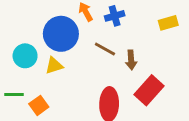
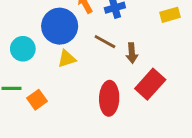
yellow triangle: (54, 65) -> (67, 59), moved

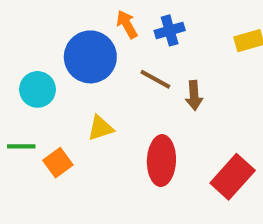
yellow triangle: (67, 59) -> (100, 128), moved
red rectangle: (150, 84) -> (233, 177), moved

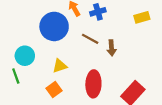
cyan circle: (37, 89) -> (25, 56), moved
green line: (21, 146) -> (16, 76), turned 70
orange square: (58, 163) -> (54, 90), moved

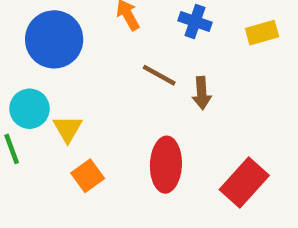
blue cross: (98, 12) -> (195, 21), moved, turned 35
blue circle: (54, 26) -> (54, 39), moved
yellow triangle: (60, 66) -> (68, 129), moved, turned -42

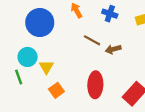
brown arrow: (202, 93) -> (113, 49), turned 80

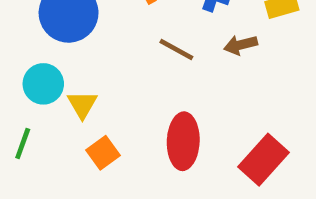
brown arrow: (113, 49) -> (241, 45), moved
green line: (19, 77) -> (23, 144), moved, turned 40

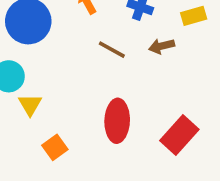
yellow triangle: (82, 105) -> (30, 105), moved
orange square: (103, 153) -> (55, 147), moved

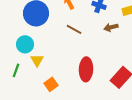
brown line: (112, 50) -> (74, 29), moved

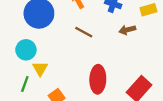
green line: (16, 70) -> (25, 84), moved

